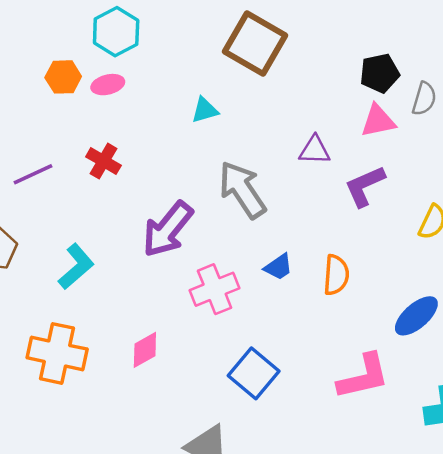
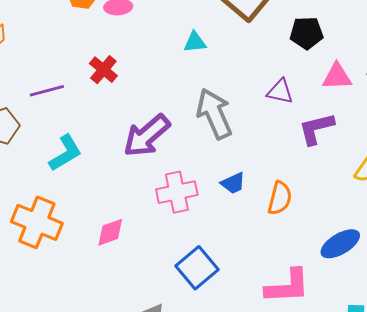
black pentagon: (380, 73) -> (306, 33), moved
purple line: (33, 174) -> (47, 91), moved

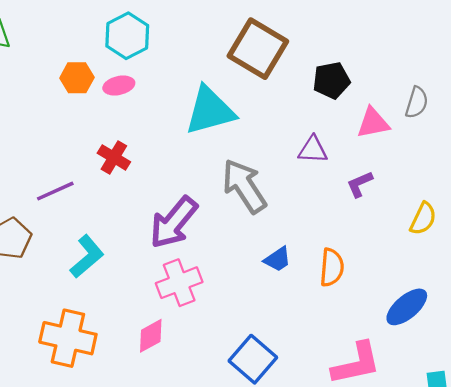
cyan triangle: (195, 42) -> (210, 111), size x2.0
purple L-shape: (316, 129) -> (360, 184), size x0.7
pink cross: (177, 192) -> (179, 283), moved

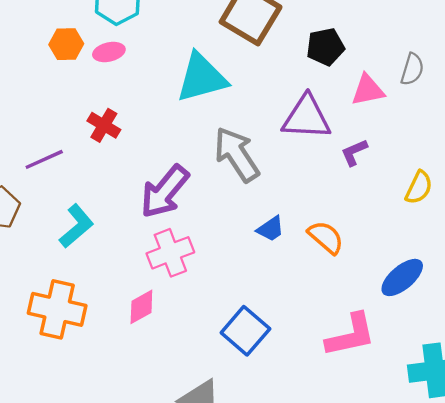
purple triangle: (313, 150) -> (307, 117), size x1.6
orange semicircle: (332, 267) -> (326, 237), turned -54

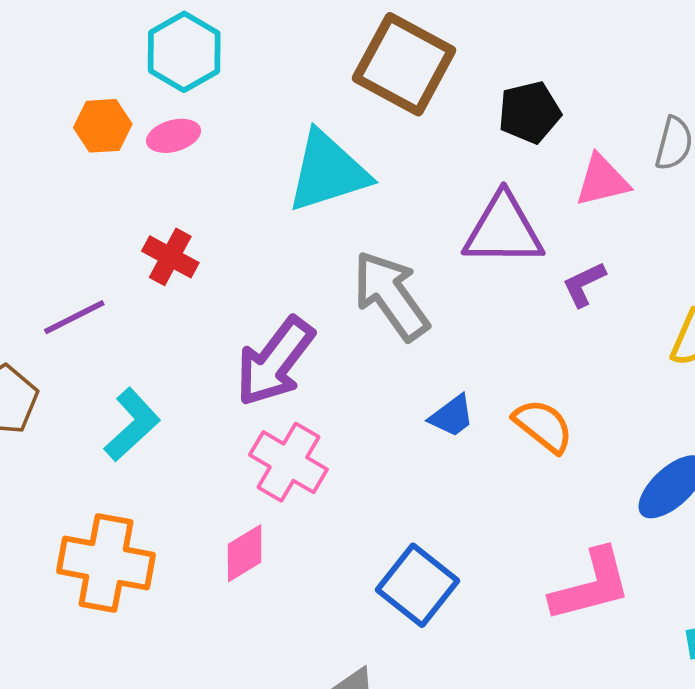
pink cross: (170, 253) -> (288, 462), turned -36

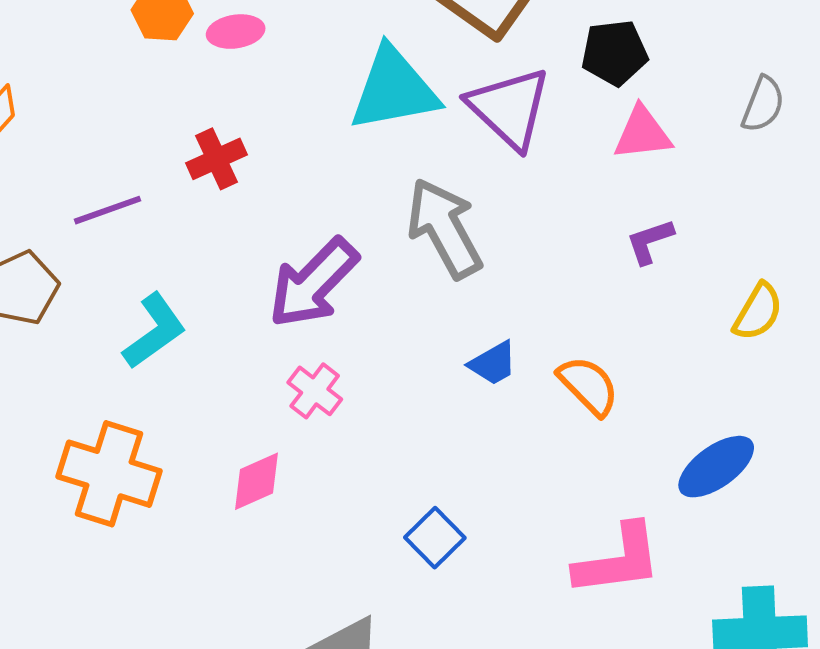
pink triangle: (602, 181) -> (642, 133), moved
purple triangle: (503, 230) -> (509, 108), moved, turned 36
red cross: (170, 257) -> (217, 159), turned 30
pink cross: (288, 462) -> (315, 391), size x0.7
blue square: (417, 585) -> (435, 538), size x0.7

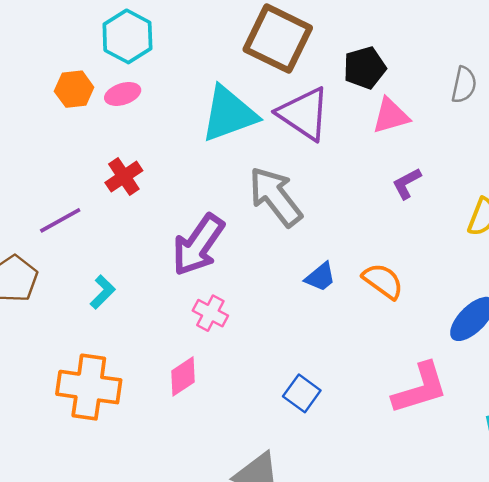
cyan L-shape: (154, 331) -> (103, 292), size x0.7

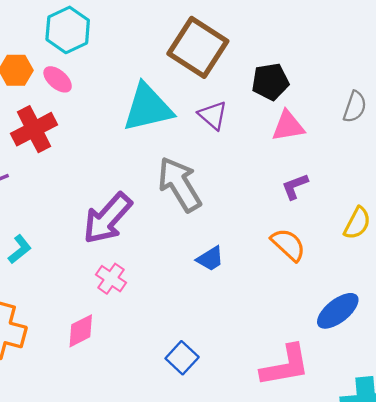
pink ellipse: (123, 94) -> (58, 79), turned 52
purple triangle: (304, 114) -> (213, 115), size x0.6
red cross: (124, 177) -> (34, 129), moved, size x1.4
orange semicircle: (383, 281) -> (288, 245), moved

